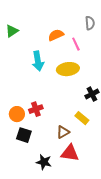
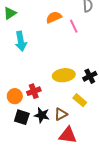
cyan arrow: (38, 61) -> (21, 41), moved
yellow ellipse: (68, 69) -> (64, 75), moved
black star: (44, 162) -> (42, 115), moved

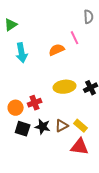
orange semicircle: (54, 17) -> (57, 50), moved
yellow rectangle: (80, 100) -> (81, 126), moved
red triangle: (68, 135) -> (80, 147), moved

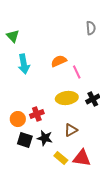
green triangle: (11, 25) -> (13, 36), turned -40
pink line: (75, 38) -> (77, 72), moved
brown triangle: (62, 126) -> (71, 130), moved
yellow rectangle: (81, 126) -> (61, 158), moved

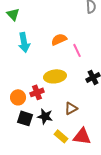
yellow ellipse: (67, 98) -> (55, 76), moved

